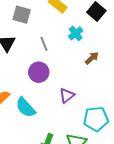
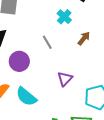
gray line: (44, 44) -> (47, 42), moved
purple circle: (39, 72) -> (19, 61), moved

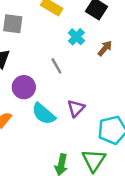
brown arrow: (84, 38) -> (105, 48), moved
cyan semicircle: (26, 97) -> (44, 114), moved

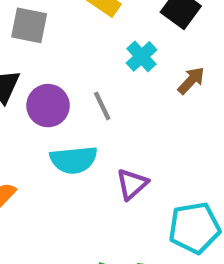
purple circle: (24, 87) -> (48, 106), moved
cyan semicircle: (44, 114) -> (74, 160), moved, turned -50

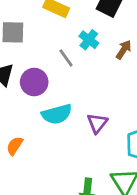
gray line: (102, 106) -> (66, 58), moved

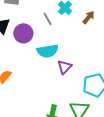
cyan semicircle: (57, 114) -> (48, 51), moved

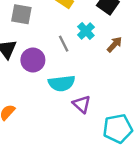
purple triangle: (65, 67) -> (82, 104), turned -35

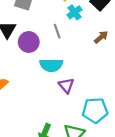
cyan cross: (86, 31) -> (74, 12), moved

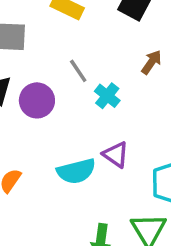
cyan cross: (74, 12) -> (107, 96), moved
cyan semicircle: (51, 65) -> (76, 171), moved

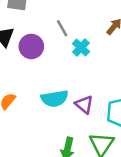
purple triangle: (116, 155) -> (84, 105), moved

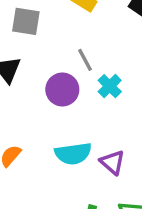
purple circle: (31, 46) -> (62, 90), moved

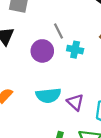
cyan cross: (110, 86) -> (75, 50), turned -35

